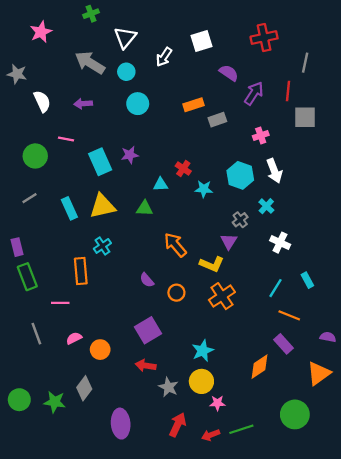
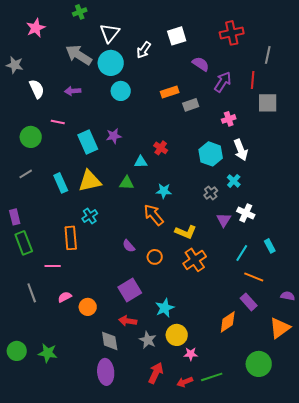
cyan circle: (126, 72) -> (111, 63), size x1.6
cyan star: (204, 189) -> (164, 191), moved
purple triangle: (229, 241) -> (224, 220), moved
cyan star: (203, 351) -> (165, 308), moved
gray diamond: (84, 388) -> (110, 341), moved, turned -45

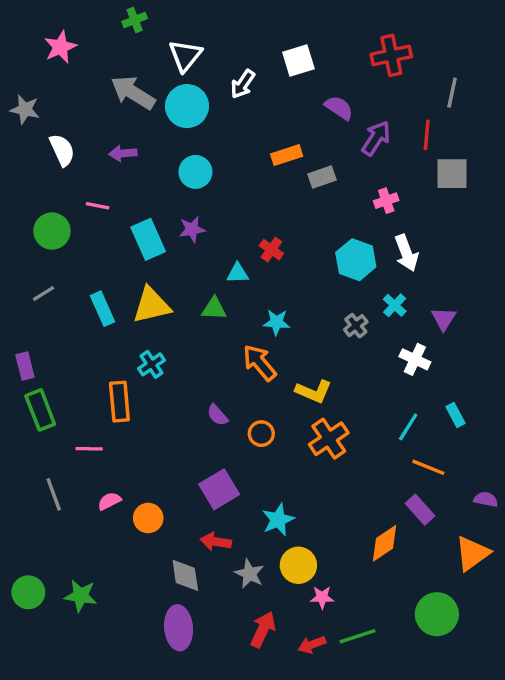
cyan circle: (121, 91) -> (195, 172), moved
purple triangle: (224, 220) -> (444, 319), moved

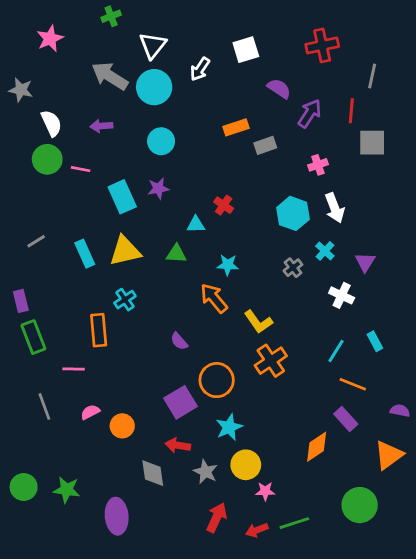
green circle: (52, 231) -> (47, 159), moved
yellow L-shape: (314, 391) -> (258, 322), turned 32
orange circle: (261, 434) -> (217, 380), moved, size x1.6
purple ellipse: (179, 628) -> (117, 516), moved

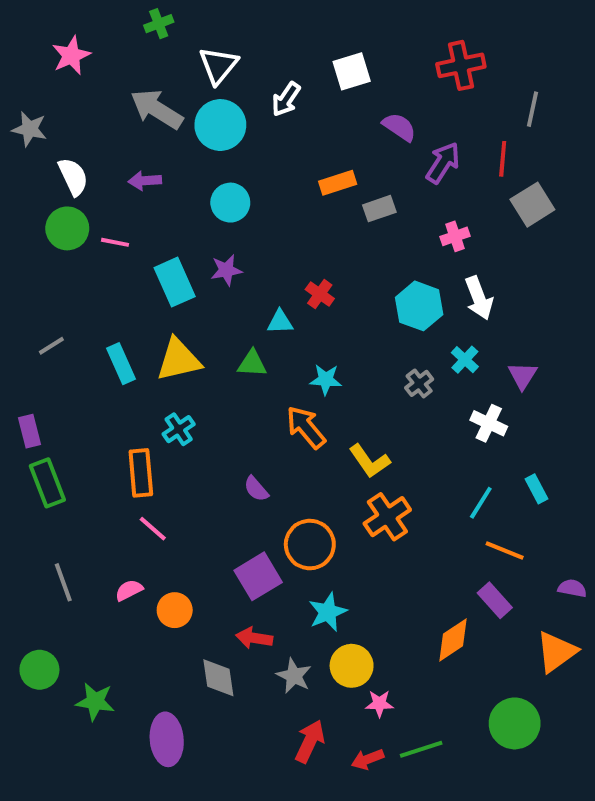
gray square: (372, 143) -> (532, 205), turned -32
pink line: (74, 369) -> (153, 529), moved, turned 40
green circle: (24, 487) -> (39, 670), moved

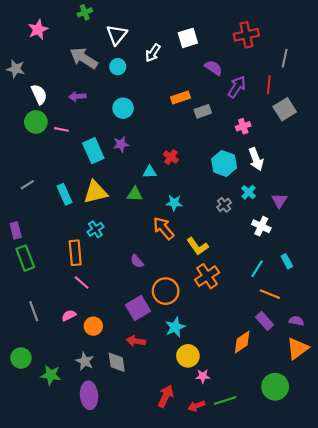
cyan circle: (220, 125) -> (118, 67), size x0.6
purple semicircle: (572, 588) -> (296, 321), moved
gray star: (294, 676) -> (85, 361), moved

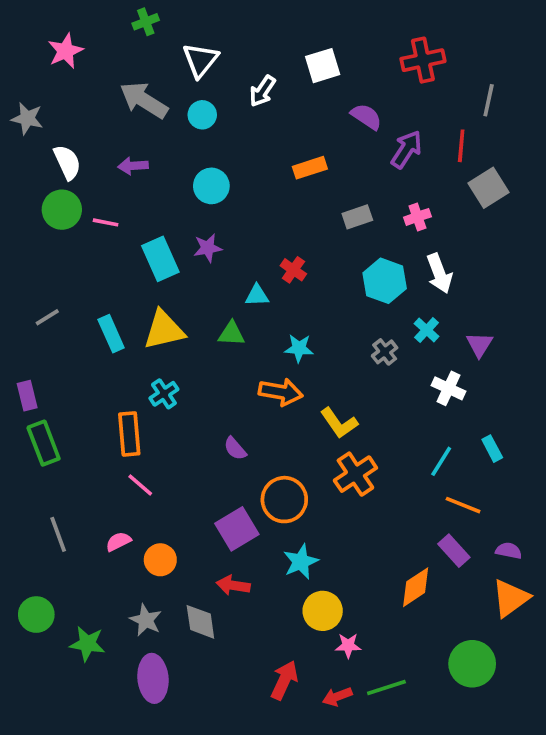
gray rectangle: (203, 111) -> (357, 217), moved
orange arrow: (163, 228) -> (281, 392), turned 140

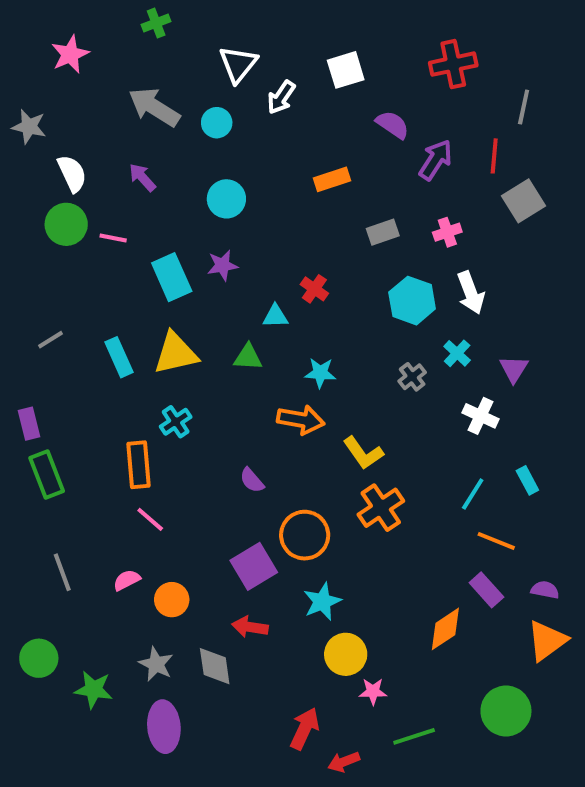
white triangle: (200, 60) -> (238, 64), moved
purple arrow: (133, 166) -> (142, 177), turned 52
red arrow: (337, 697) -> (344, 762), moved

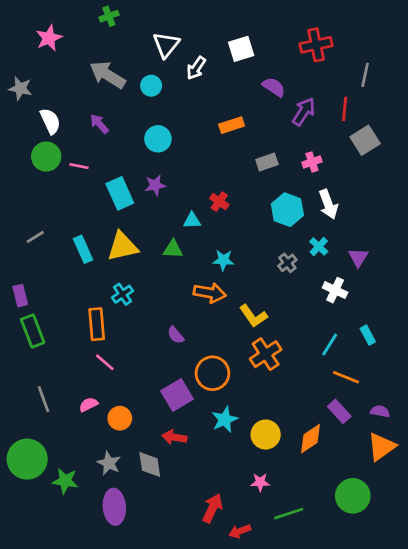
yellow circle: (346, 654) -> (266, 435), moved
green circle: (39, 658) -> (27, 459), size x1.5

